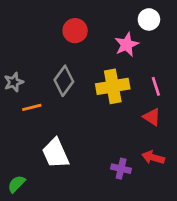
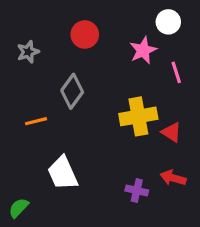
gray star: (14, 82) -> (28, 52), moved
yellow cross: (113, 86) -> (138, 116), moved
pink line: (156, 86) -> (176, 72), moved

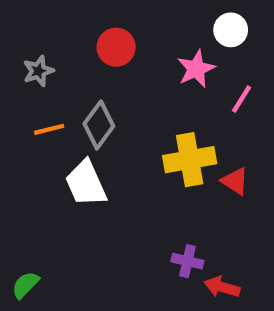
pink line: (176, 72) -> (241, 99), turned 50
orange line: (36, 121) -> (49, 129), moved
white trapezoid: (63, 173) -> (86, 183), moved
red arrow: (173, 178) -> (222, 287), moved

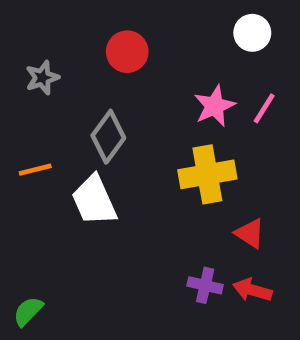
pink star: (196, 69) -> (215, 106), moved
orange line: (49, 129) -> (35, 170), moved
red triangle: (235, 181) -> (250, 233), moved
red arrow: (222, 287) -> (252, 290), moved

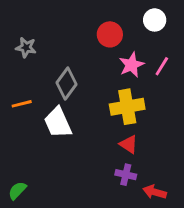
red circle: (127, 52) -> (110, 34), moved
gray star: (42, 78) -> (26, 47), turned 30
red triangle: (250, 233) -> (129, 144), moved
red arrow: (252, 290) -> (155, 192), moved

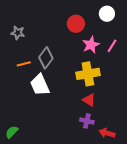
orange line: (22, 104) -> (24, 64), moved

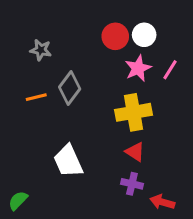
white circle: (107, 14) -> (144, 35), moved
gray star: (18, 33) -> (41, 50), moved
white trapezoid: (40, 85) -> (68, 161), moved

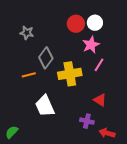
pink line: (170, 70) -> (99, 65), moved
orange line: (36, 97) -> (29, 75), moved
yellow cross: (134, 112) -> (70, 74), moved
red triangle: (135, 152) -> (100, 100), moved

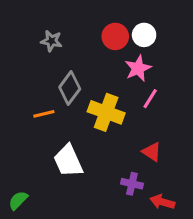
gray star: (27, 33) -> (51, 41), moved
yellow cross: (70, 74) -> (106, 112), turned 30

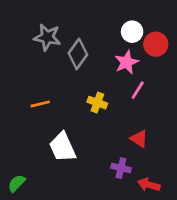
red circle: (115, 36) -> (156, 44), moved
gray star: (51, 41) -> (47, 37), size x1.4
gray diamond: (70, 88) -> (78, 54), moved
yellow cross: (106, 112) -> (97, 103), size x0.6

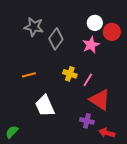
pink line: (138, 90) -> (88, 80), moved
red triangle: (139, 139) -> (100, 100), size x1.6

